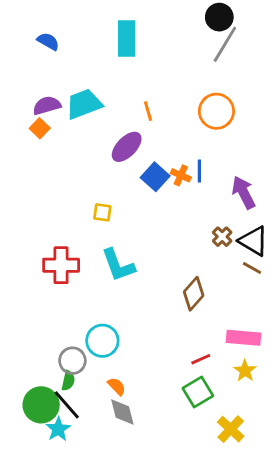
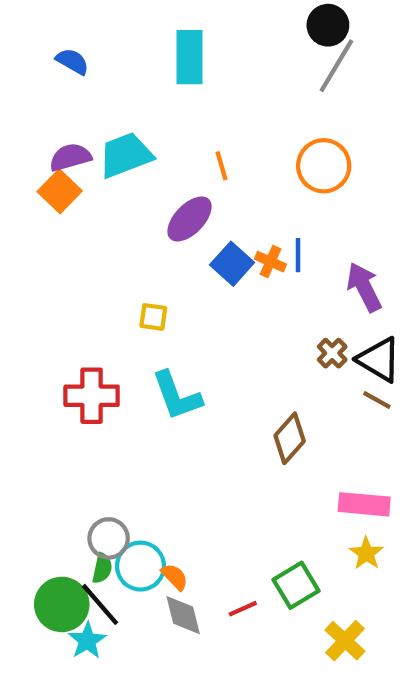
orange square: (40, 128) -> (60, 191), size x1.4
cyan circle: (102, 341) -> (141, 566), moved
red line: (201, 359) -> (243, 609), moved

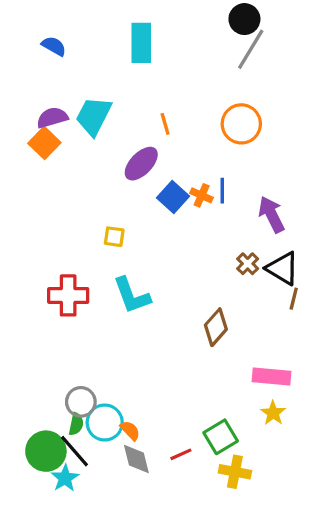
cyan trapezoid: (126, 155) -> (94, 116), turned -42
brown line: (377, 400) -> (294, 299), moved, turned 75
yellow cross: (345, 641) -> (235, 472), moved, turned -32

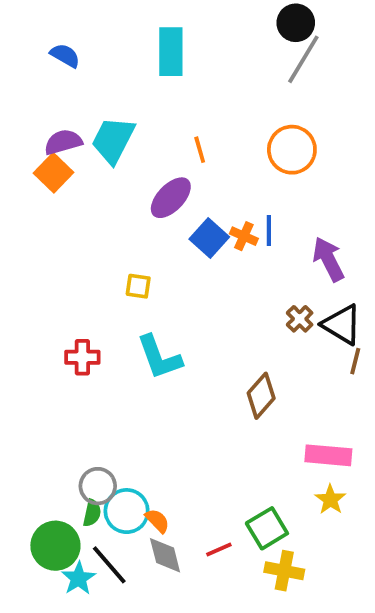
red cross: (68, 295) -> (82, 357), size x0.7
black line: (74, 451) -> (109, 565), moved

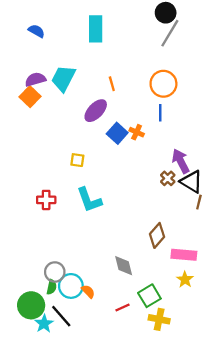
blue line: (269, 230) -> (160, 113), moved
purple arrow: (328, 259) -> (181, 161), moved
brown diamond: (261, 396) -> (157, 235), moved
gray diamond: (165, 555) -> (124, 266), moved

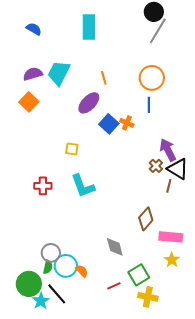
orange square: (30, 97) -> (29, 102), moved
brown line: (199, 202) -> (169, 186), moved

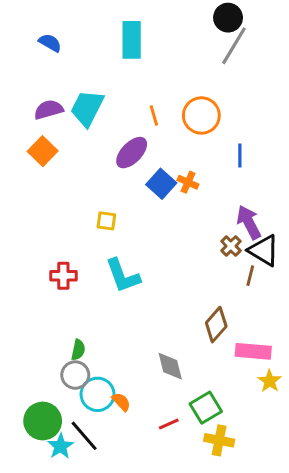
orange circle: (152, 78) -> (201, 115), moved
blue line: (149, 105) -> (240, 156), moved
yellow star: (172, 260) -> (270, 381), moved
green semicircle: (48, 267) -> (78, 350), moved

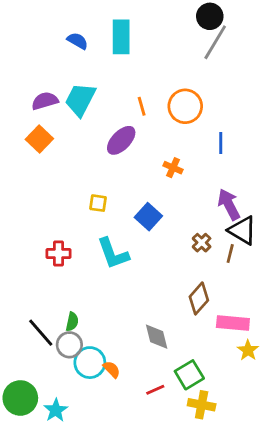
blue semicircle: (50, 43) -> (78, 41), moved
blue square: (161, 184) -> (148, 217), moved
brown cross: (231, 246) -> (202, 243), moved
green circle: (43, 421) -> (20, 398), moved
black line: (84, 436) -> (41, 333), moved

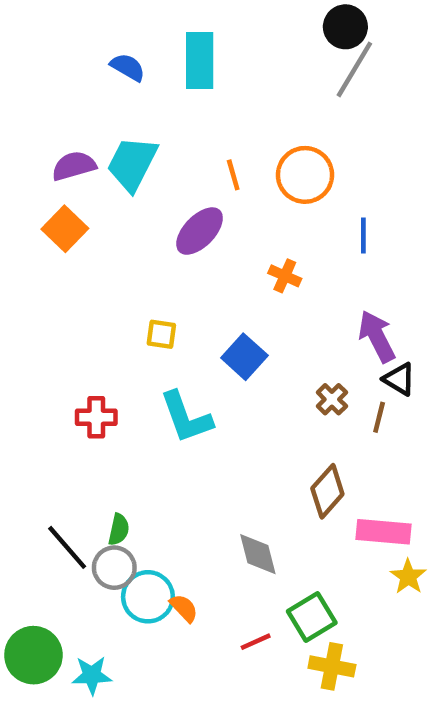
black triangle: (242, 230) -> (399, 379), size x0.7
cyan star: (56, 410) -> (92, 675), turned 30

